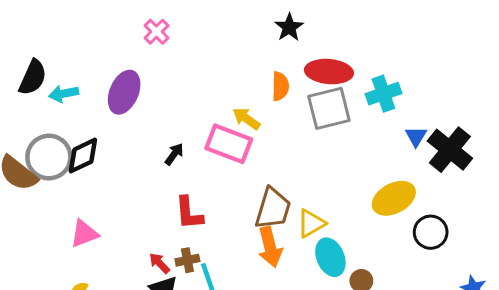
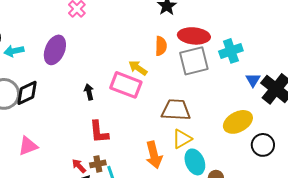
black arrow: (174, 154) -> (89, 92), turned -49
brown trapezoid: (273, 209) -> (176, 110), moved, turned -104

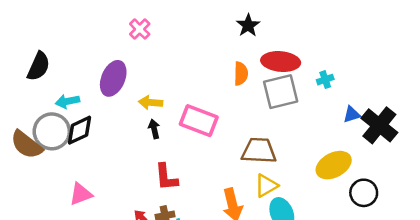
cyan arrow: (14, 51) -> (67, 101), moved
cyan cross: (231, 51) -> (325, 80), size x0.6
yellow arrow: (138, 68) -> (151, 102), moved, turned -30
blue triangle: (253, 80) -> (352, 115), turned 42

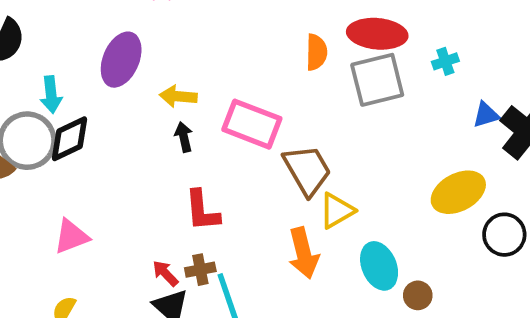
cyan arrow: (67, 101) -> (51, 95), turned -85
brown trapezoid: (259, 151) -> (307, 170), moved, turned 57
yellow triangle: (266, 186) -> (337, 211), moved

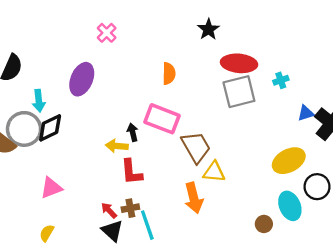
orange semicircle: (316, 52) -> (169, 74), moved
yellow arrow: (178, 96) -> (117, 146), moved
black arrow: (184, 137) -> (133, 132), moved
yellow triangle: (337, 211) -> (214, 172), turned 35
cyan ellipse: (379, 266) -> (290, 206), moved

